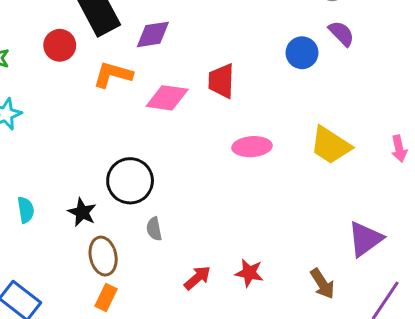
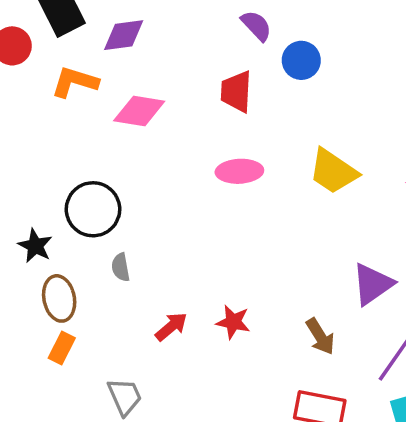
purple semicircle: (341, 33) -> (256, 26), moved
red trapezoid: (221, 81) -> (236, 92), moved

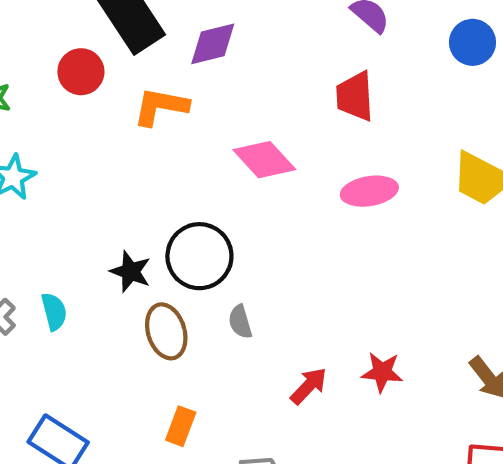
blue circle: (301, 60) -> (472, 42), moved
pink diamond: (139, 111) -> (264, 160), moved, turned 45
black star: (35, 246) -> (131, 272), moved
brown ellipse: (59, 298) -> (166, 331), moved

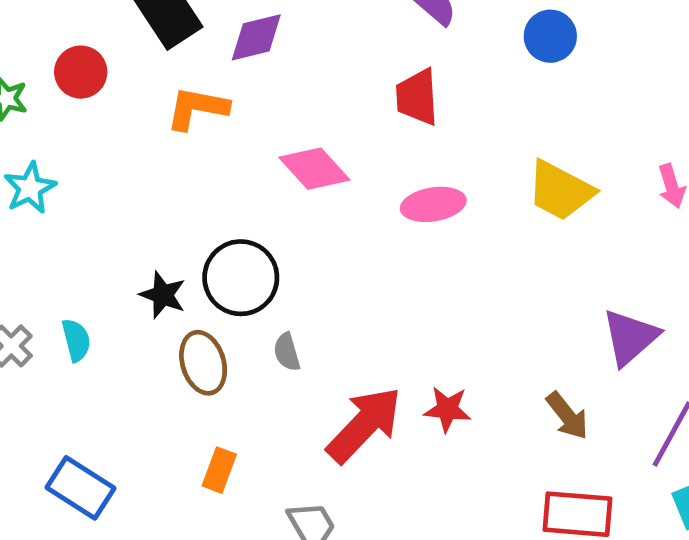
red circle: (81, 72) -> (81, 72), moved
red arrow: (309, 386) -> (364, 425), size x1.8

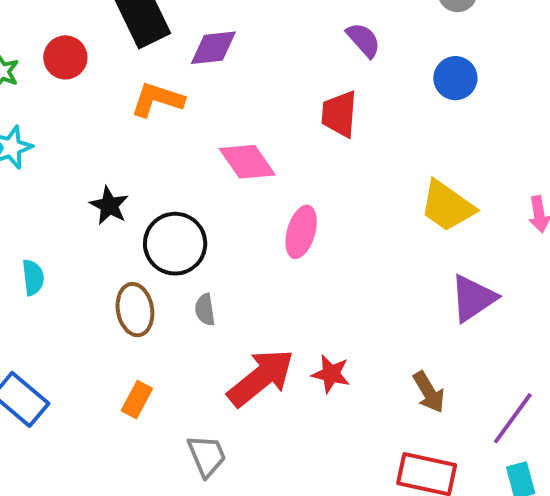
pink ellipse: (433, 204) -> (301, 232), moved, turned -72
black star: (163, 295) -> (109, 206), moved
purple triangle: (630, 337) -> (473, 298), moved

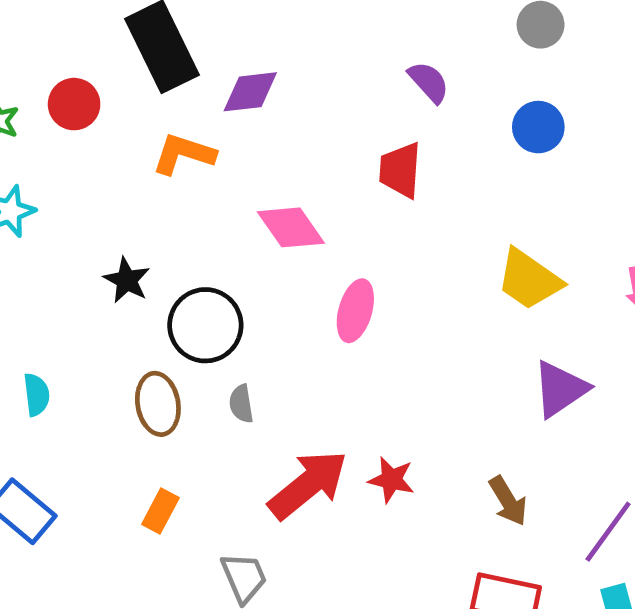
cyan semicircle: (33, 277) -> (36, 395), moved

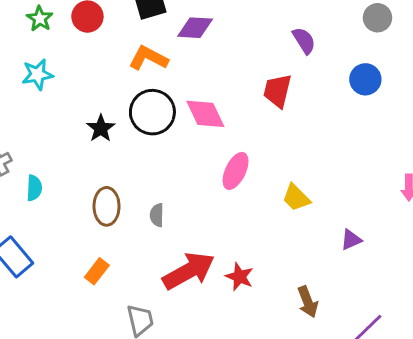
yellow trapezoid: (529, 279) -> (296, 198), moved, size x0.7
black circle: (205, 325) -> (152, 112), moved
purple triangle: (560, 389) -> (351, 240), size x0.6

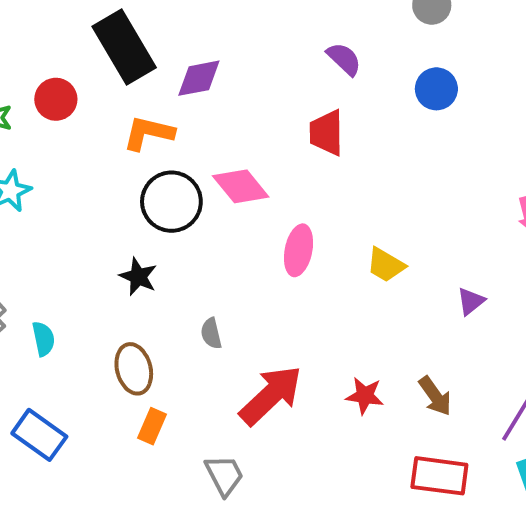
black star: (101, 128) -> (138, 277), moved
brown ellipse: (107, 206) -> (134, 369), moved
red star: (239, 277) -> (365, 396), moved

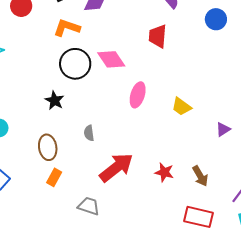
gray trapezoid: (224, 475) -> (89, 206), turned -50

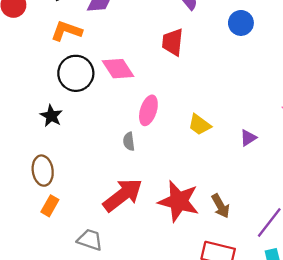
purple triangle: (223, 129) -> (248, 138), moved
gray semicircle: (89, 133) -> (129, 141), moved
red star: (164, 172) -> (179, 201), size x1.8

